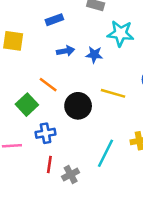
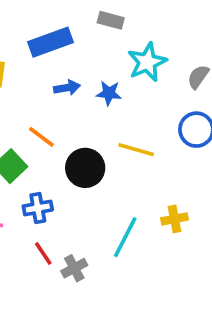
blue rectangle: (54, 20) -> (51, 42), size x1.6
cyan star: (121, 33) -> (147, 62), turned -30
red line: (49, 164) -> (43, 254), turned -42

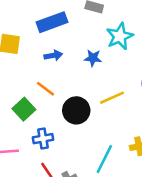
blue arrow: (67, 88) -> (53, 55), moved
yellow line: (136, 150) -> (112, 98), turned -40

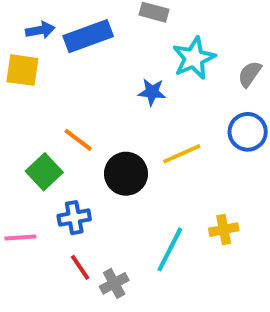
blue arrow: (53, 55) -> (40, 30), moved

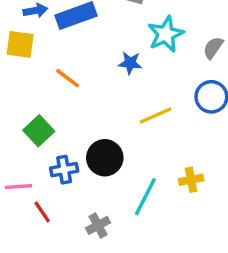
orange line: (78, 140) -> (68, 78), moved
black circle: (126, 174) -> (105, 158), moved
red line: (80, 267) -> (42, 212), moved

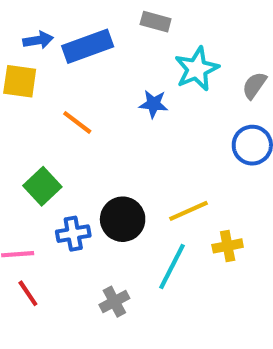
yellow line: (156, 115) -> (188, 211), moved
red line: (42, 212) -> (28, 293), moved

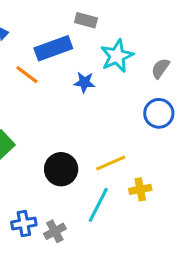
blue rectangle: (88, 46) -> (53, 48), moved
orange line: (77, 122) -> (27, 75), moved
blue cross: (73, 234) -> (24, 224), moved

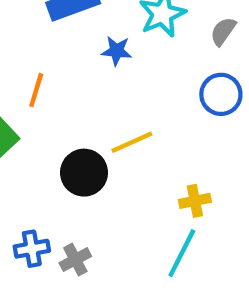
orange line: (27, 75) -> (36, 90), moved, turned 70
yellow line: (111, 163) -> (132, 142), moved
cyan line: (98, 205) -> (182, 253), moved

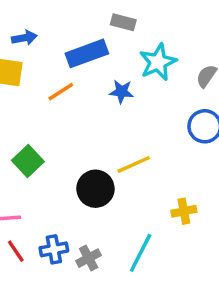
orange line: (36, 90) -> (61, 92), moved, turned 40
cyan line: (182, 253) -> (141, 253), moved

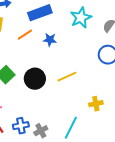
blue star: (121, 92) -> (50, 40), moved
black circle: (95, 189) -> (35, 79), moved

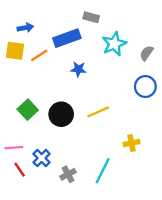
orange line: (25, 35) -> (39, 55), moved
blue cross: (21, 126) -> (42, 158), moved, turned -35

